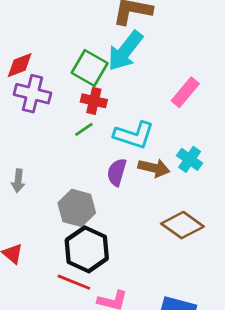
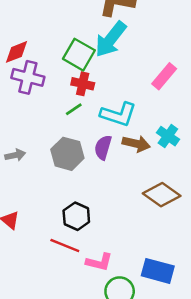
gray arrow: (18, 181) -> (15, 155), turned -108
gray hexagon: (77, 208) -> (67, 154), moved
black hexagon: (87, 249) -> (76, 216), size x0.7

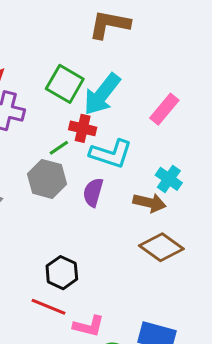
cyan arrow: (111, 39) -> (102, 94), moved
red cross: (83, 84) -> (83, 128), moved
brown arrow: (136, 144) -> (150, 203), moved
gray hexagon: (67, 154) -> (47, 179), moved

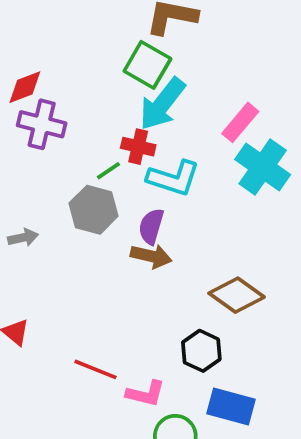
green square: (65, 84) -> (147, 65), moved
cyan cross: (169, 179) -> (263, 167), moved, size x1.6
brown arrow: (150, 203) -> (151, 256), moved
black hexagon: (62, 273) -> (201, 351), moved

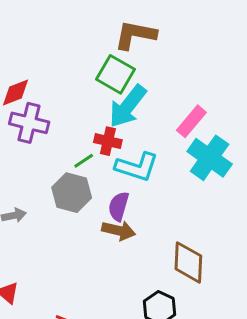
brown diamond: (237, 295) -> (188, 262), turned 57

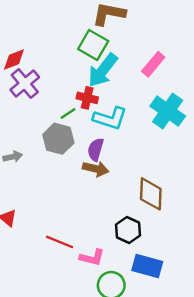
pink rectangle: (191, 121) -> (153, 64), moved
purple cross: (29, 123) -> (25, 83), turned 36

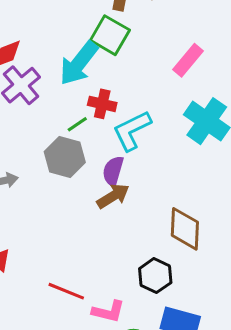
cyan arrow: (103, 70) -> (79, 63), moved
cyan L-shape: (110, 118) -> (132, 130), turned 136
brown arrow: (96, 169) -> (113, 196), turned -45

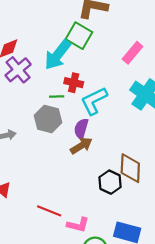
green line: (77, 124) -> (57, 97), turned 32
black hexagon: (155, 276) -> (110, 182), moved

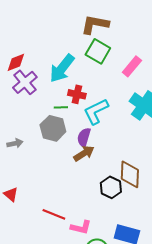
green square: (79, 36) -> (98, 51), moved

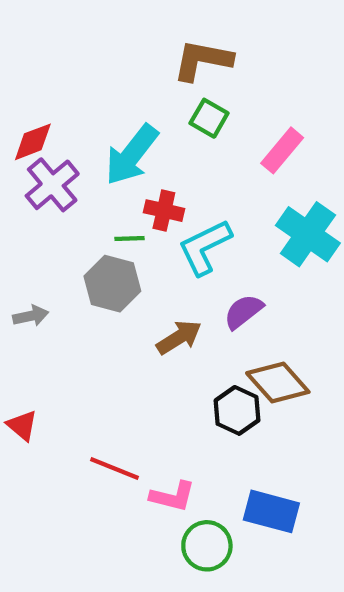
green square: (98, 51) -> (209, 118), size x0.7
purple semicircle: (84, 137) -> (243, 312), moved, turned 36
brown diamond: (130, 174) -> (278, 382), turned -44

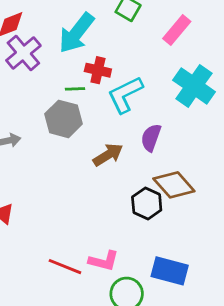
purple semicircle: (243, 312) -> (151, 138), turned -32
red line: (114, 468) -> (65, 267), moved

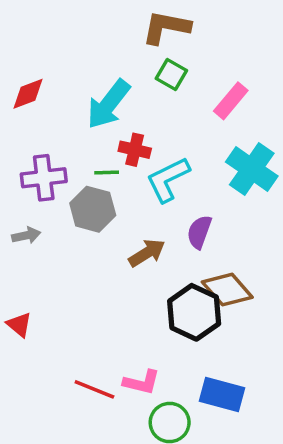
purple cross: (23, 53) -> (44, 178), moved, turned 33
black hexagon: (147, 204) -> (194, 312), size x1.4

